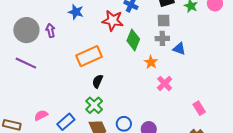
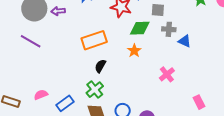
gray square: (164, 20) -> (158, 10), moved
purple arrow: (50, 30) -> (58, 11), turned -88
green diamond: (133, 40) -> (140, 28), turned 60
orange star: (151, 62) -> (134, 51), moved

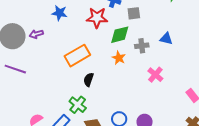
gray cross: (169, 29) -> (142, 46), moved
green cross: (95, 90) -> (78, 105), moved

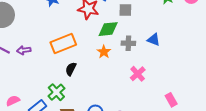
purple arrow: (36, 34) -> (24, 50), moved

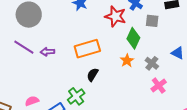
green diamond: (108, 29) -> (133, 38), turned -65
gray cross: (128, 43) -> (152, 63), moved, turned 32

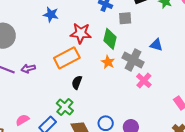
red star: (115, 16) -> (81, 33), moved
gray cross: (152, 63) -> (133, 60), size x1.5

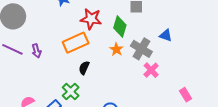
purple arrow: (28, 69) -> (36, 51), turned -96

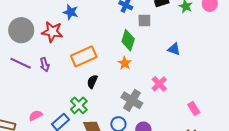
red star: (91, 19) -> (52, 32), moved
gray cross: (141, 49) -> (132, 100), moved

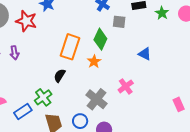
orange rectangle: (84, 56) -> (70, 47), moved, turned -55
pink rectangle: (194, 109) -> (179, 104), moved

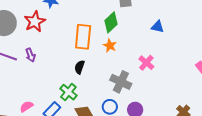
red star: (26, 21) -> (35, 22), turned -30
green diamond: (100, 39) -> (111, 22), turned 35

